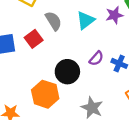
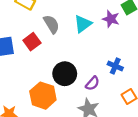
purple star: (114, 15) -> (111, 19), turned 30
purple semicircle: (96, 58) -> (92, 83), moved

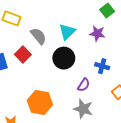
purple star: (111, 19) -> (97, 33), moved
black circle: (65, 74) -> (64, 58), moved

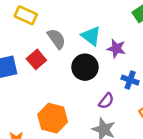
cyan triangle: (67, 32) -> (91, 36), turned -42
purple star: (97, 33) -> (116, 48), moved

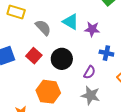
red square: (36, 59) -> (34, 56), moved
black circle: (85, 67) -> (62, 59), moved

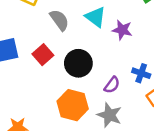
blue cross: (106, 53) -> (141, 73), moved
orange hexagon: (48, 92) -> (73, 105), moved

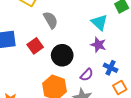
cyan triangle: (96, 17) -> (99, 22), moved
purple star: (122, 30) -> (98, 45), moved

